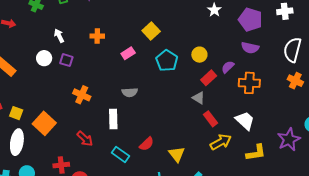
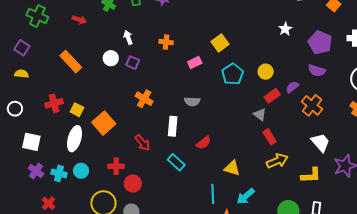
orange cross: (249, 83) -> (312, 105), turned 30
white trapezoid: (245, 121) -> (320, 143), moved
red semicircle: (147, 144) -> (203, 143), moved
yellow triangle: (177, 154) -> (232, 168), turned -42

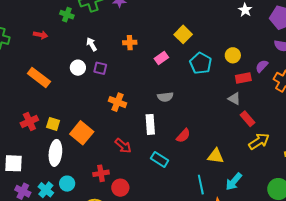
red rectangle: (272, 96) -> (243, 78), turned 35
cyan cross: (59, 173) -> (46, 190), turned 35

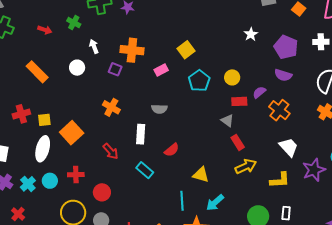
green cross: (67, 15) -> (74, 23), moved
orange cross: (130, 43) -> (132, 50), size x1.6
purple square: (100, 68) -> (115, 69), moved
yellow square: (53, 124) -> (44, 120), turned -32
red cross: (101, 173) -> (76, 175), moved

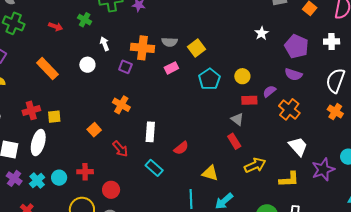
gray semicircle: (159, 109) -> (170, 42), moved
orange square: (72, 133) -> (94, 130), moved, size x0.6
red rectangle: (238, 142) -> (234, 141), moved
white ellipse: (43, 149) -> (38, 143), moved

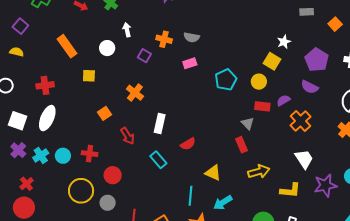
orange cross: (143, 48) -> (164, 39), size x0.7
yellow square: (197, 48) -> (272, 61), moved, turned -30
yellow square: (54, 117) -> (89, 76), moved

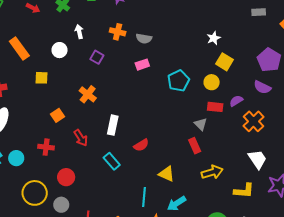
orange cross: (164, 39) -> (118, 32), moved
white star: (284, 42) -> (214, 38), moved
red cross: (90, 154) -> (46, 147), moved

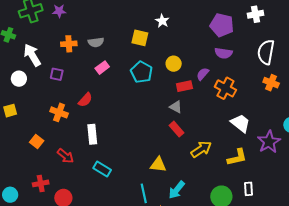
white arrow: (79, 32) -> (32, 55), size x1.6
yellow square: (224, 62) -> (140, 38), moved
red semicircle: (141, 145) -> (85, 100), moved
red cross: (46, 147) -> (41, 183), moved

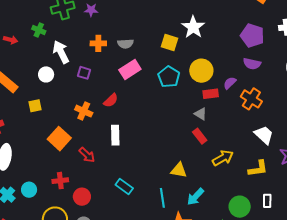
white star: (162, 21) -> (193, 27), size x1.6
yellow circle: (174, 64) -> (201, 71), size x1.5
pink rectangle: (102, 68) -> (130, 69), size x1.5
orange square: (37, 142) -> (59, 139), size x1.6
cyan rectangle: (102, 169) -> (124, 187), moved

